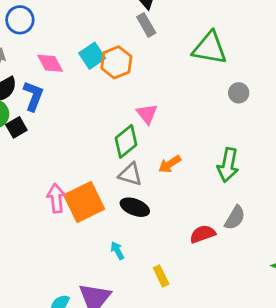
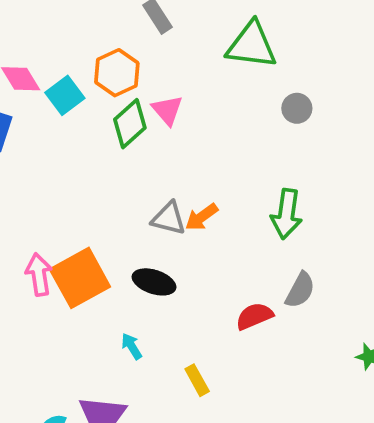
cyan square: (92, 56) -> (65, 95), moved
pink triangle: (147, 114) -> (167, 110), moved
green diamond: (126, 141) -> (130, 124), moved
gray triangle: (130, 174) -> (169, 218), moved

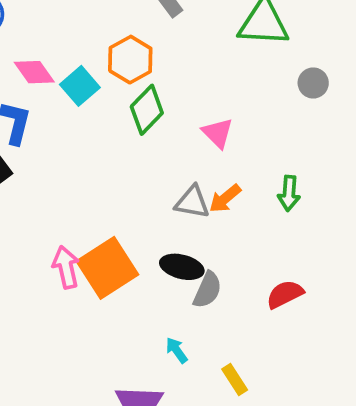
pink triangle: (167, 110) -> (218, 133), moved
green arrow: (286, 214) -> (289, 193), moved, size x0.7
gray semicircle: (300, 290) -> (207, 290), moved
cyan arrow: (132, 346) -> (177, 350), moved
yellow rectangle: (197, 380) -> (235, 380), moved

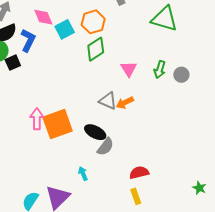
gray circle: (313, 83) -> (181, 75), moved
green arrow: (289, 193) -> (160, 70), moved
red semicircle: (285, 294) -> (139, 173), moved
yellow rectangle: (235, 380) -> (136, 196), moved

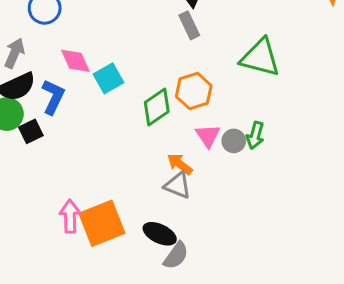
orange hexagon: (93, 22) -> (194, 91), moved
gray circle: (181, 75) -> (234, 141), moved
orange arrow: (125, 103) -> (180, 164), moved, turned 66

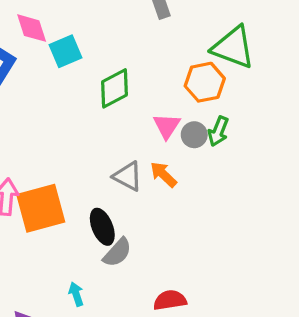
orange hexagon: (194, 91) -> (205, 82), moved
orange arrow: (180, 164) -> (163, 174), moved
black ellipse: (160, 234) -> (102, 227), turned 36

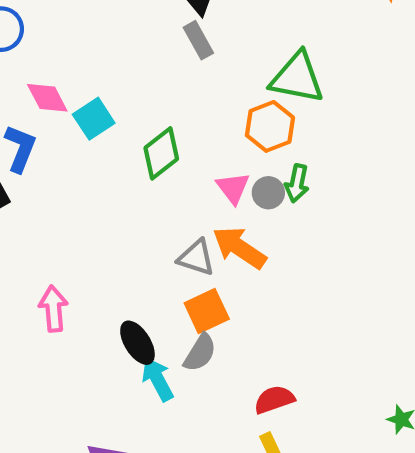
orange arrow: (163, 174) -> (239, 248), size x1.5
orange square: (41, 208) -> (207, 311), moved, size x0.7
black ellipse: (102, 227) -> (137, 343), moved
cyan arrow: (76, 294) -> (158, 379), moved, size x1.5

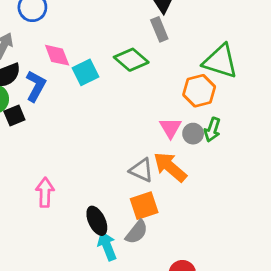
green diamond: (161, 153) -> (131, 60), moved, turned 72

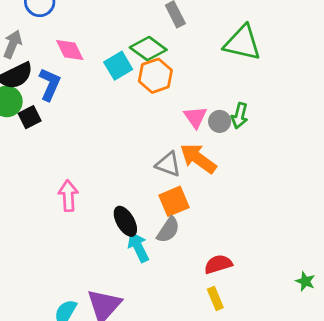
cyan square: (86, 72) -> (118, 66), moved
orange hexagon: (199, 91) -> (155, 76), moved

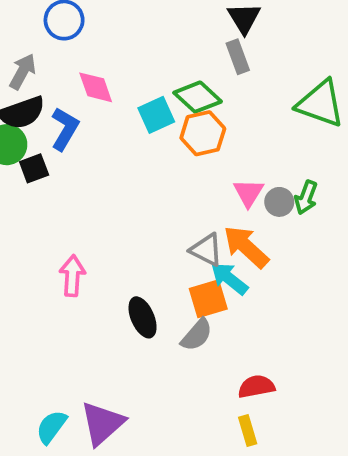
cyan arrow: (138, 247) -> (229, 279), moved, turned -32

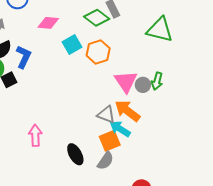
pink diamond: (96, 87) -> (48, 23), moved, turned -60
green diamond: (198, 97) -> (97, 18), moved
pink triangle: (248, 193) -> (126, 82), size x1.4

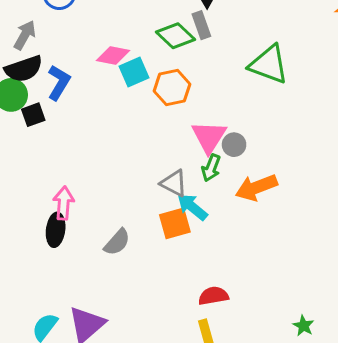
pink diamond: (48, 23) -> (113, 56), moved
green arrow: (157, 81) -> (211, 168), moved
orange arrow: (127, 111) -> (256, 187), moved, turned -64
black ellipse: (75, 154) -> (56, 230), moved, turned 30
gray semicircle: (105, 161) -> (117, 242), moved

